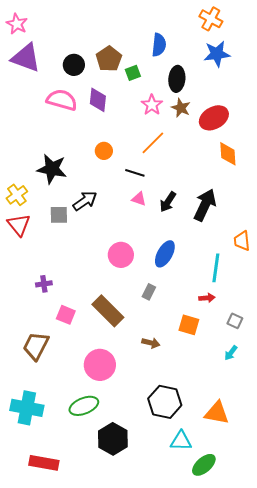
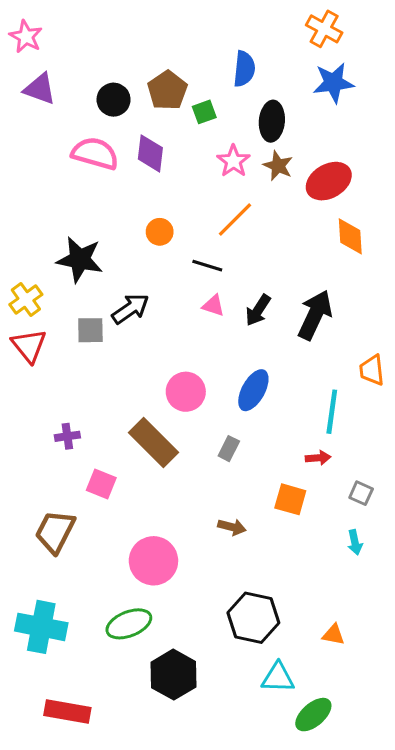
purple triangle: (26, 58) -> (40, 89), size x0.7
brown rectangle: (108, 311) -> (153, 442), moved
cyan arrow: (231, 353) -> (355, 542), turned -49
orange triangle: (217, 413) -> (333, 635), size x0.6

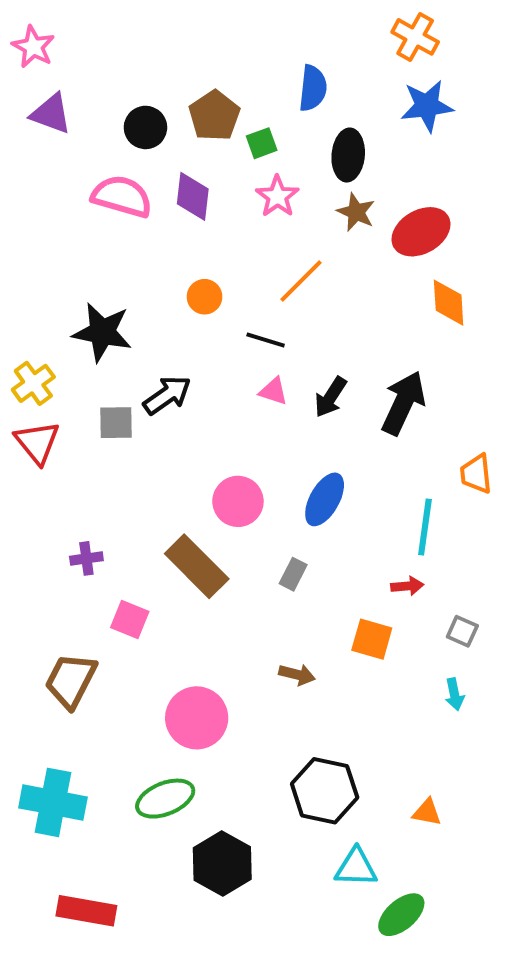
pink star: (233, 161) -> (277, 196), moved

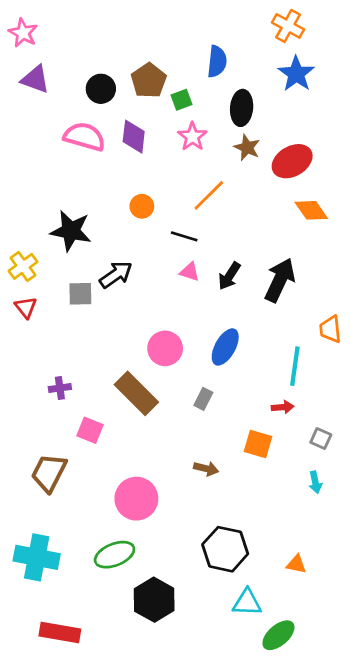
blue star: (427, 106) -> (296, 74), turned -30
orange diamond: (449, 303) -> (311, 210), turned -32
red triangle: (37, 442) -> (26, 307), size x0.7

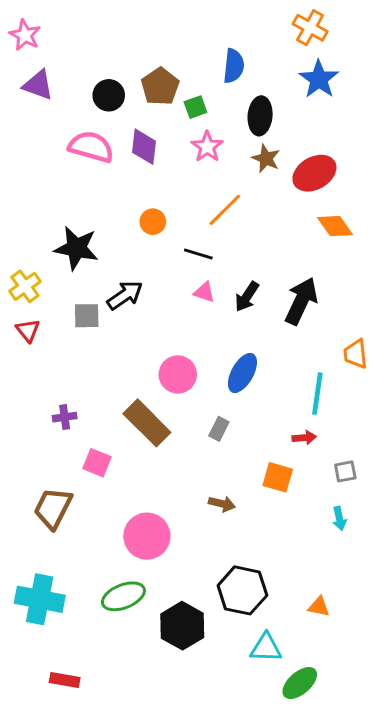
gray square: (321, 439) -> (345, 471), turned -35
black hexagon: (154, 600) -> (182, 626), moved
red rectangle: (60, 632) -> (65, 680), size x0.7

